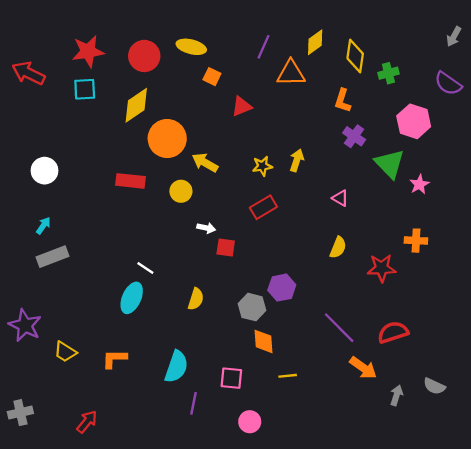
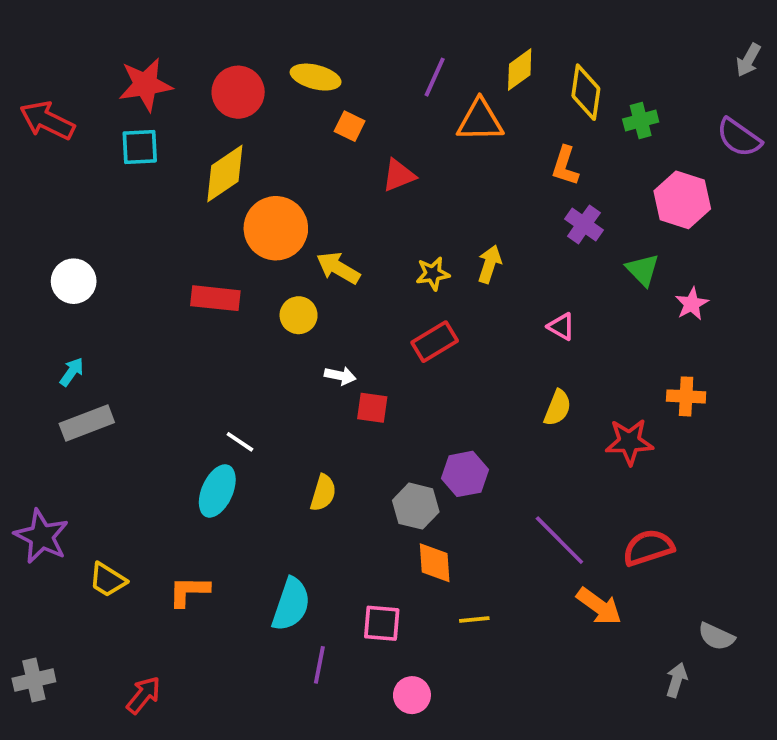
green triangle: (390, 164) -> (643, 270), size x0.7
gray arrow: (396, 395) -> (677, 680), moved

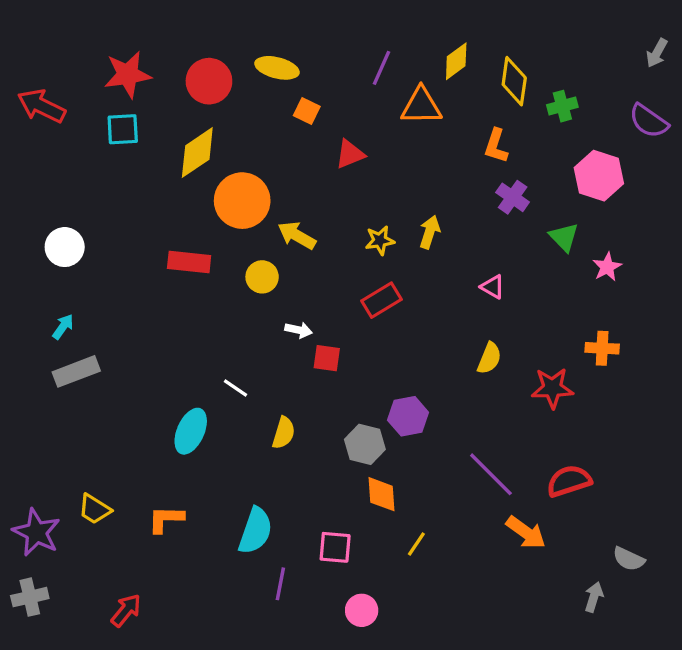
white line: (240, 442) -> (236, 388), moved
purple star: (41, 536) -> (36, 532), moved
yellow line: (474, 620) -> (416, 544), turned -50

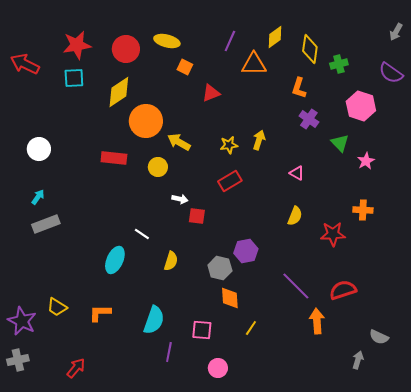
orange arrow: (526, 532) -> (317, 321), turned -130

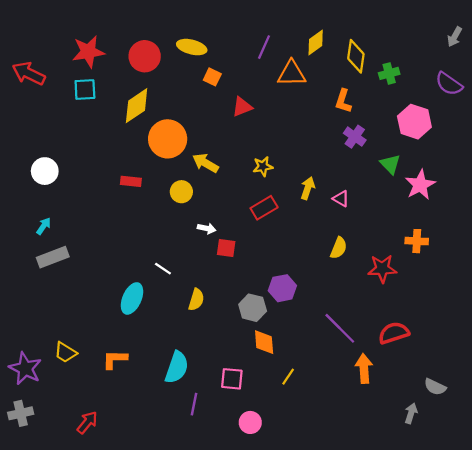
yellow arrow: (259, 140) -> (308, 188), moved
red rectangle: (114, 158) -> (131, 181), size x0.7
pink star: (366, 161) -> (420, 185), size x1.5

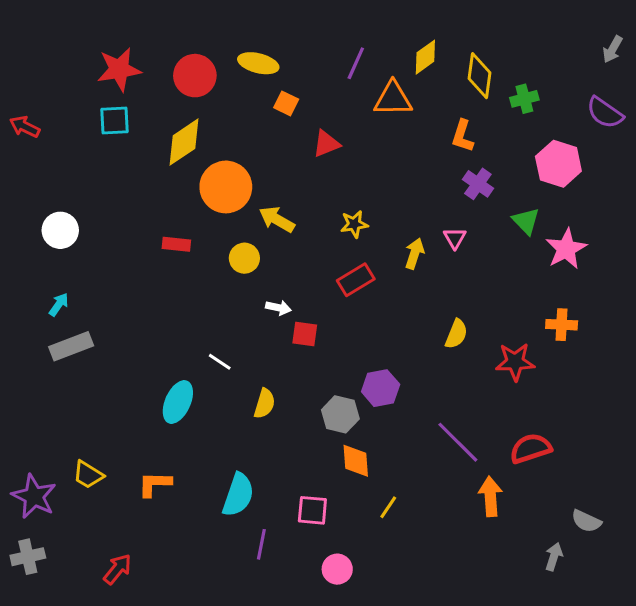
red arrow: (29, 73) -> (25, 127), moved, size x0.7
pink triangle: (341, 199) -> (455, 238), moved, turned 30

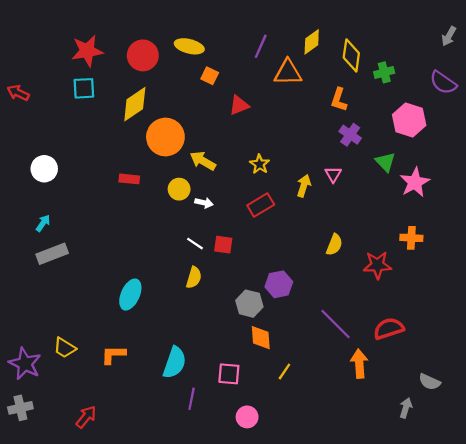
yellow star: (354, 224) -> (260, 164), turned -30
white arrow: (278, 308) -> (204, 203), moved
white line: (220, 362) -> (195, 244), moved
yellow semicircle: (264, 404) -> (194, 278), moved

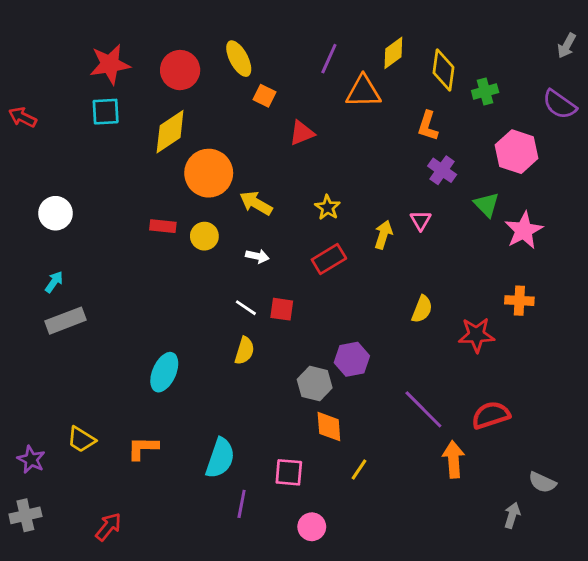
yellow ellipse: (189, 46) -> (239, 59), turned 48
yellow circle: (179, 189) -> (204, 236), moved
purple star: (25, 364) -> (31, 459), size x0.7

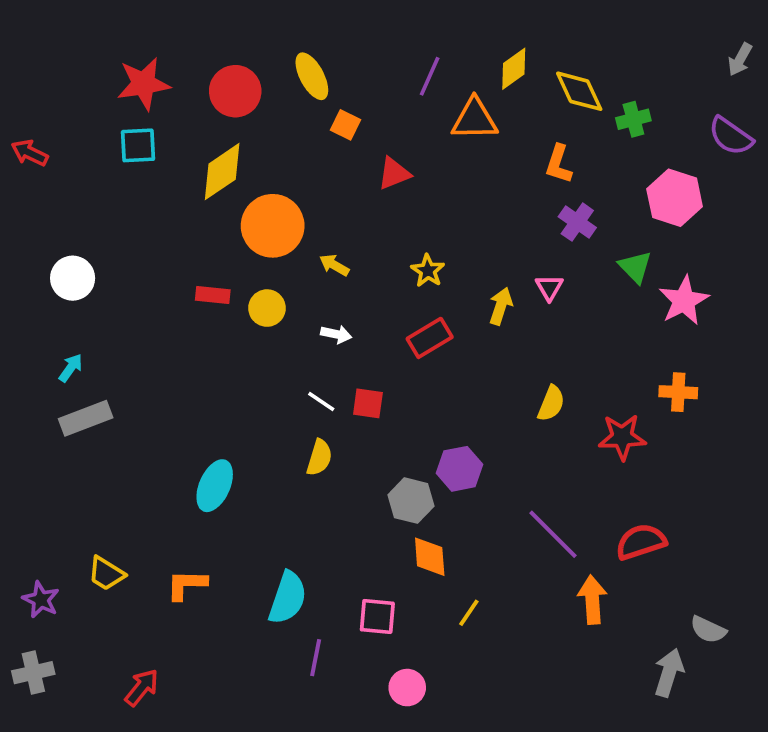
yellow diamond: (443, 70) -> (579, 91), turned -33
yellow arrow: (256, 203) -> (334, 265), size x0.7
gray arrow: (512, 515) -> (669, 673), size x1.4

